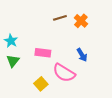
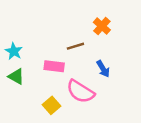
brown line: (60, 18) -> (75, 46), moved
green triangle: (13, 61) -> (16, 76), turned -40

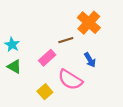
orange cross: (102, 26) -> (89, 23), size x1.5
pink rectangle: (54, 66) -> (47, 58), turned -49

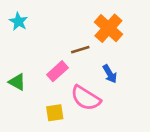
cyan star: (12, 45) -> (19, 21), moved
yellow square: (45, 92) -> (55, 113), turned 32

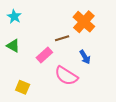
green triangle: (17, 82) -> (13, 46), moved
yellow square: (55, 113) -> (23, 87), moved, turned 32

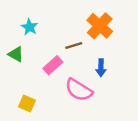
cyan star: (14, 17) -> (29, 27), moved
blue arrow: (85, 57) -> (101, 68), turned 32

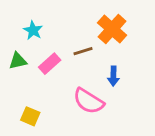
green triangle: (16, 54) -> (18, 61), turned -42
pink rectangle: (53, 65) -> (50, 64), moved

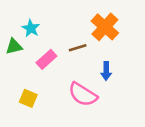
green triangle: (18, 61) -> (14, 46), moved
yellow square: (30, 116) -> (28, 98), moved

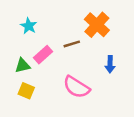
green triangle: (14, 46) -> (23, 66), moved
blue arrow: (106, 71) -> (110, 64), moved

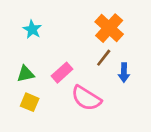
brown line: (72, 44) -> (104, 58), moved, turned -35
pink rectangle: (43, 55) -> (62, 73), moved

